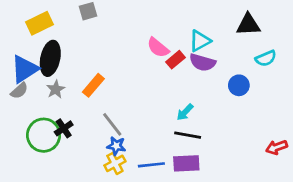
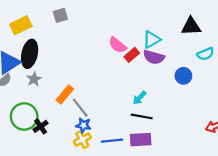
orange rectangle: (93, 85) -> (65, 95), moved
black cross: (64, 128) -> (41, 126), moved

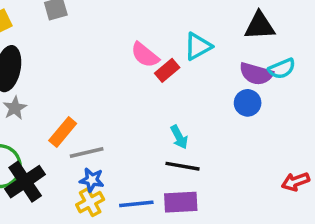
purple semicircle: (154, 57) -> (256, 74), moved
cyan arrow: (139, 98) -> (179, 137), turned -72
gray line: (80, 108) -> (87, 153), turned -65
black cross: (41, 126) -> (25, 182), size x1.6

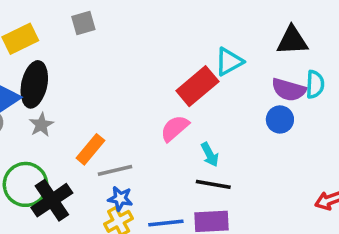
pink semicircle: (145, 55) -> (175, 128), moved, turned 100
cyan semicircle: (282, 69) -> (315, 84), turned -64
red rectangle: (167, 70) -> (197, 86), size x1.6

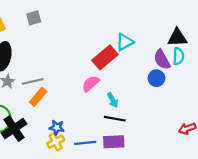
black triangle: (292, 41) -> (177, 38), moved
purple semicircle: (289, 90) -> (162, 60), turned 45
gray line: (115, 170) -> (33, 81), moved

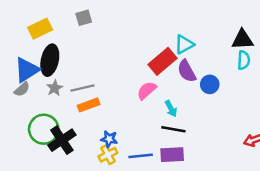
purple semicircle: (162, 60) -> (187, 71), moved
blue circle: (156, 78) -> (210, 84), moved
orange rectangle: (38, 97) -> (89, 105), turned 30

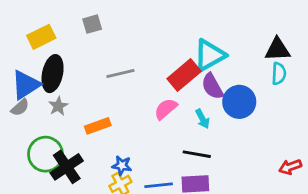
cyan triangle: (184, 44) -> (210, 55), size x1.4
blue circle: (210, 84) -> (239, 102), size x1.5
gray line: (83, 88) -> (120, 74), moved
cyan arrow: (171, 109) -> (202, 119), moved

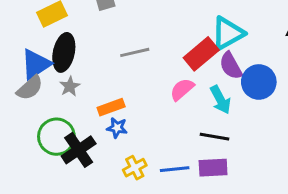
gray semicircle: (20, 107) -> (30, 88), size x1.4
cyan arrow: (202, 119) -> (220, 100), size x1.4
blue star: (122, 165) -> (117, 128), moved

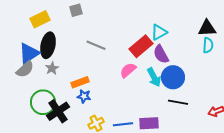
cyan triangle: (228, 33) -> (159, 32), size x0.7
gray line: (135, 52) -> (96, 45), turned 36
blue circle: (259, 82) -> (173, 77), moved
black line: (214, 137) -> (178, 102), moved

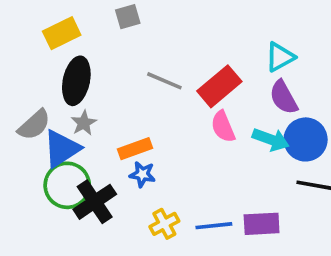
red rectangle: (141, 46) -> (219, 86), moved
blue triangle: (29, 53) -> (62, 149), moved
pink semicircle: (128, 70) -> (223, 127), turned -72
cyan arrow: (154, 77) -> (271, 139), turned -42

